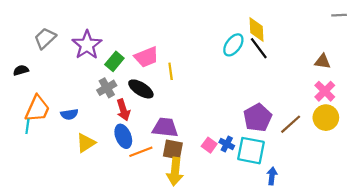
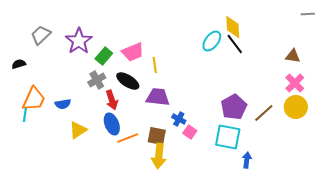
purple trapezoid: (165, 127) -> (158, 97), moved
blue cross: (227, 144) -> (179, 119), moved

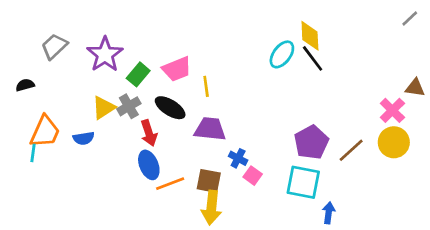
gray line: (308, 14) -> (410, 18), turned -40
brown triangle: (293, 56) -> (415, 88), moved
yellow triangle: (78, 130) -> (104, 108), moved

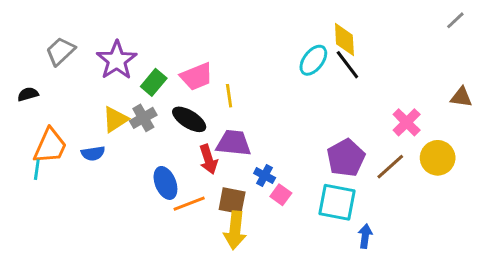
pink cross: (392, 110) -> (407, 122), moved
red arrow: (149, 133) -> (208, 159), moved

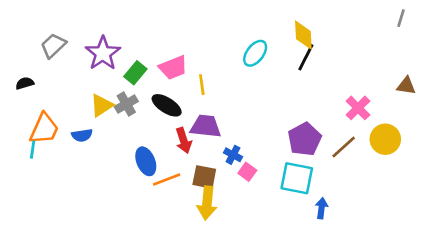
gray line: (455, 20) -> (401, 18), turned -30
cyan ellipse: (313, 60) -> (255, 53), moved
black line: (347, 65) -> (306, 57), turned 64

